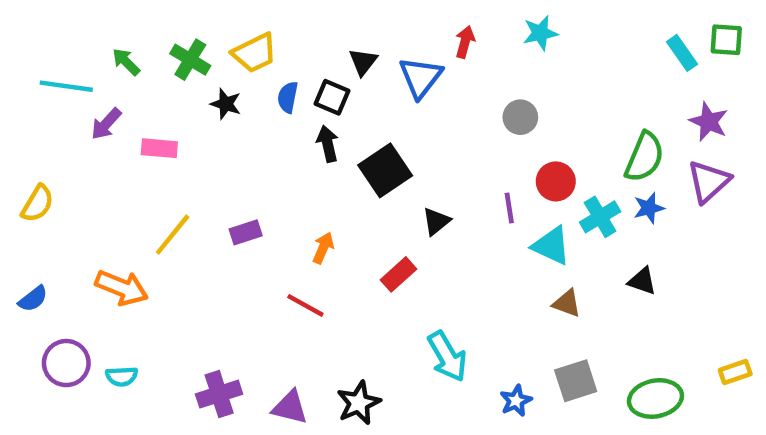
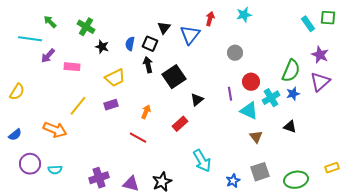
yellow trapezoid: (255, 53) -> (115, 78), moved
green arrow: (126, 62) -> (50, 22), moved
brown triangle: (567, 303) -> (256, 137), turned 32

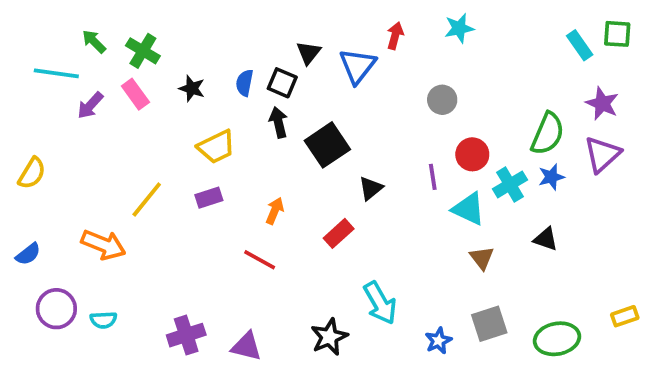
green cross: (86, 27) -> (143, 51), moved
pink rectangle: (72, 67) -> (135, 94), moved, turned 49
black star: (162, 182) -> (329, 337), moved

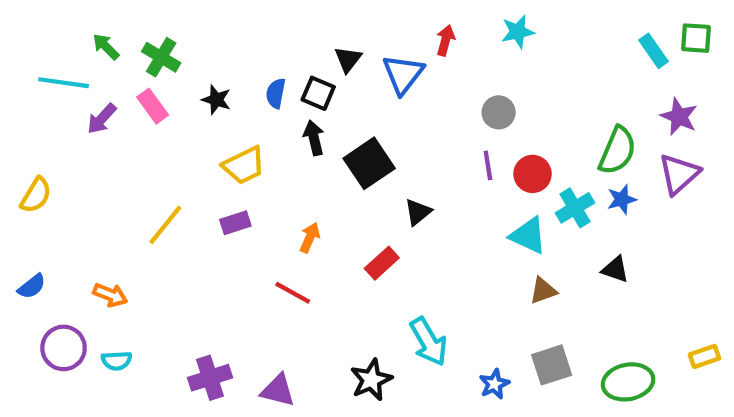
purple line: (433, 177) -> (488, 165), moved
orange arrow: (103, 245) -> (110, 295), moved, size x0.7
brown triangle: (482, 258) -> (543, 291), turned 48

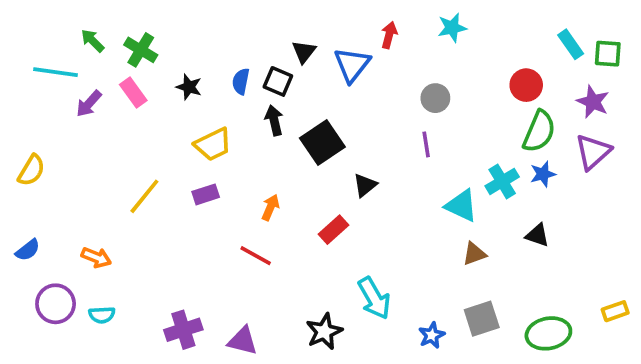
green square: (696, 38) -> (608, 54), moved
red circle: (533, 174) -> (526, 85), moved

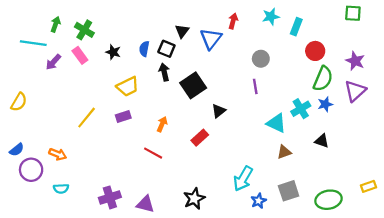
green arrow: (93, 41) -> (55, 24), turned 64
cyan rectangle: (571, 44) -> (296, 27), moved, turned 56
green square: (608, 54) -> (353, 13), moved
cyan arrow: (374, 298) -> (243, 179), moved, turned 60
purple circle: (56, 304) -> (31, 170), moved

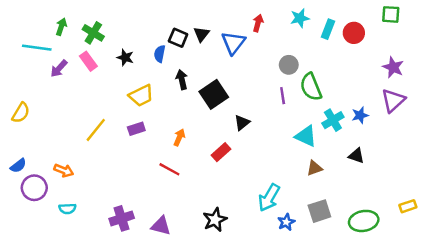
black square: (166, 49) -> (178, 38), moved
red circle: (315, 51) -> (354, 33), moved
green semicircle: (323, 79) -> (311, 87), moved, turned 135

